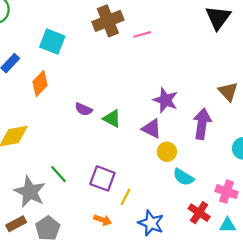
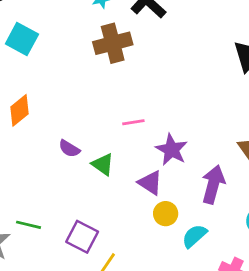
pink line: (142, 34) -> (133, 122), moved
cyan square: (52, 42) -> (22, 39), moved
green line: (59, 174) -> (29, 225), turned -42
cyan semicircle: (183, 177) -> (194, 236), moved, turned 100

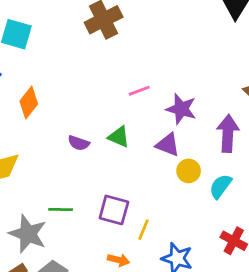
purple semicircle: (69, 149) -> (79, 143), moved

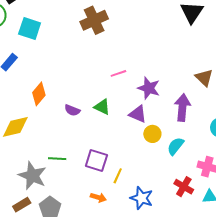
orange diamond: (29, 102) -> (39, 94), moved

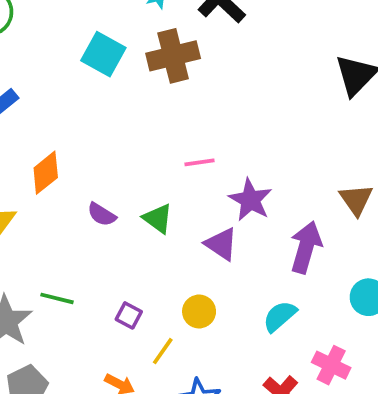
cyan square: (30, 28) -> (103, 54), moved
yellow circle: (152, 134) -> (199, 311), moved
purple square: (96, 161) -> (129, 315), size x0.6

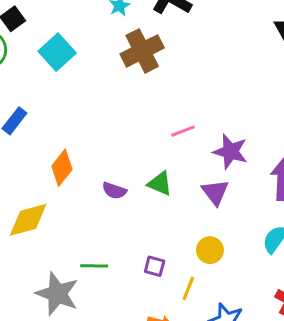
cyan square: (103, 54) -> (57, 52), moved, turned 32
purple triangle: (221, 244) -> (215, 192), turned 32

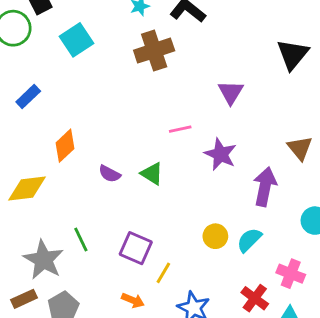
purple triangle: (215, 192) -> (231, 92), moved
yellow circle: (210, 250) -> (215, 236), moved
green line: (94, 266) -> (81, 240), turned 55
purple square: (155, 266) -> (136, 248), size x1.6

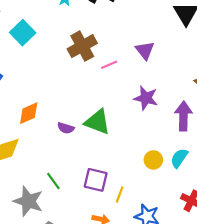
brown cross: (154, 51) -> (82, 46), moved
pink line: (180, 129) -> (109, 65), moved
orange diamond: (65, 146) -> (29, 113), turned 30
green triangle: (152, 174) -> (97, 122), size x1.5

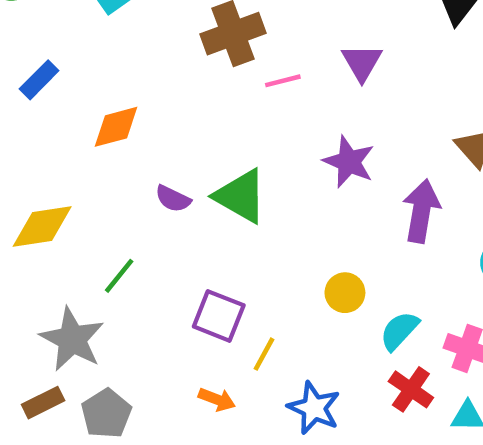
orange diamond: (29, 113) -> (116, 127), moved
cyan semicircle: (179, 158) -> (399, 331), moved
green line: (53, 181) -> (119, 276), moved, turned 66

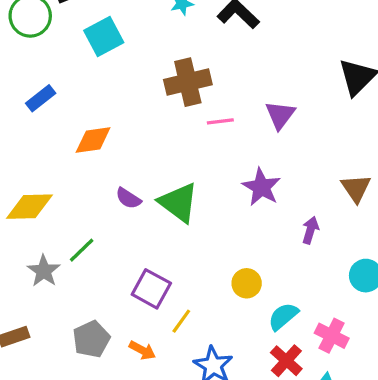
purple arrow: (421, 211) -> (310, 230), size x0.6
gray star: (72, 339) -> (44, 271), moved, size x0.7
gray pentagon: (106, 414) -> (91, 339), moved

